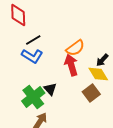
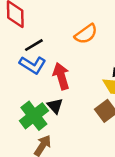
orange semicircle: (75, 48) -> (86, 34), moved
red arrow: (71, 65) -> (61, 76), moved

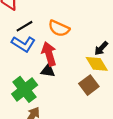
orange semicircle: (86, 34) -> (59, 28), moved, turned 60
black triangle: (55, 106) -> (48, 71), moved, turned -40

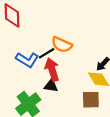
black line: (25, 26) -> (47, 53), moved
brown square: (89, 85) -> (91, 100), turned 36

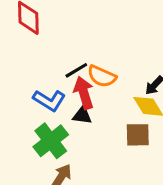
orange semicircle: (62, 45) -> (102, 76), moved
blue L-shape: (27, 60) -> (49, 100), moved

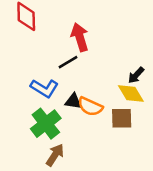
orange semicircle: (102, 76) -> (90, 107), moved
red arrow: (84, 93) -> (80, 37), moved

